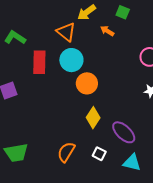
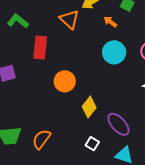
cyan circle: (71, 60) -> (114, 52), moved
orange circle: (87, 83) -> (65, 81), moved
orange semicircle: (66, 152) -> (41, 139), moved

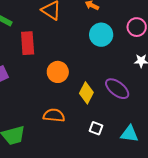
purple ellipse: (118, 124) -> (117, 89), moved
orange semicircle: (41, 139) -> (54, 115), moved, turned 70

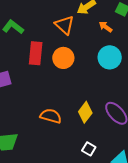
orange circle: (58, 72) -> (63, 58), moved
orange semicircle: (54, 115) -> (51, 116), moved

